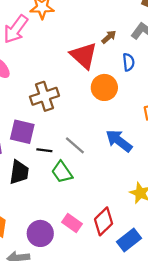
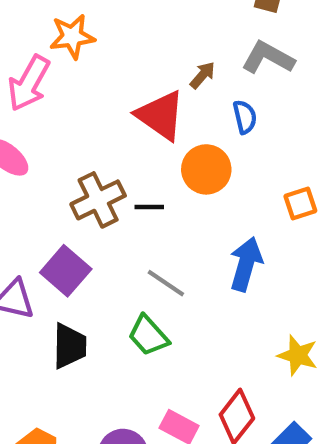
purple square: (22, 132) -> (66, 271), turned 35
blue arrow: (119, 141) -> (246, 264), turned 76
black line: (44, 150) -> (149, 207), moved

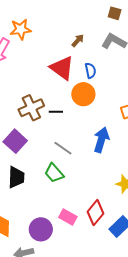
brown arrow: (203, 75) -> (78, 41), moved
blue semicircle: (245, 117) -> (90, 71), moved

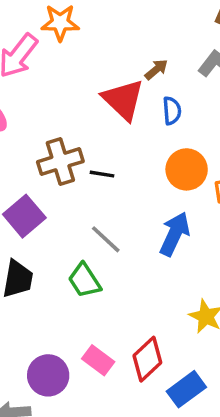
brown arrow: (78, 41) -> (156, 70), moved
orange circle: (83, 94) -> (187, 169), moved

